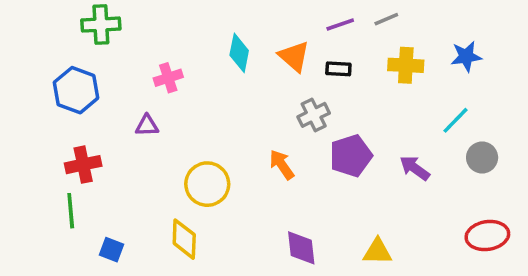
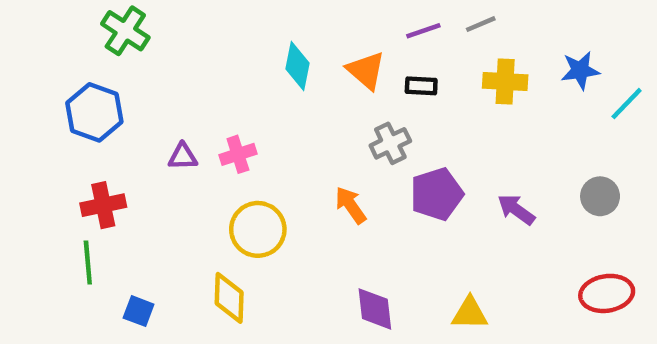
green cross: (101, 25) -> (125, 31), turned 36
pink cross: (168, 78) -> (238, 154), moved
cyan line: (455, 120) -> (627, 104), moved

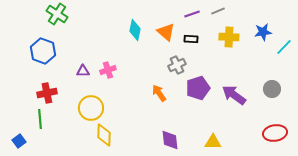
purple arrow: (516, 210) -> (234, 95), size x1.4
yellow circle: (258, 229) -> (91, 108), moved
blue square: (139, 311) -> (19, 141), moved, turned 32

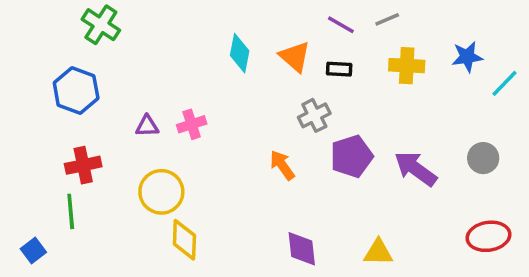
purple line: (192, 14) -> (341, 25), turned 49

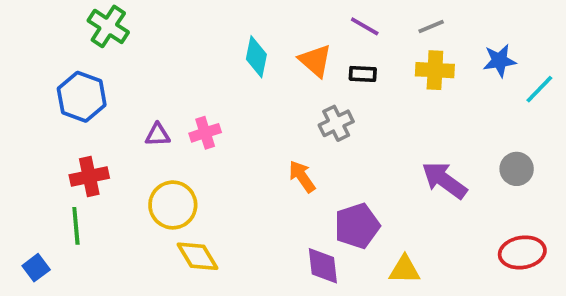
gray line: (387, 19) -> (431, 26), moved
purple pentagon: (352, 156) -> (357, 226), moved
yellow diamond: (184, 240) -> (198, 256), turned -33

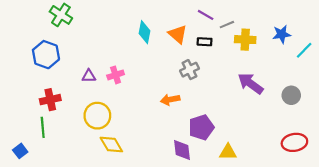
gray line: (431, 26) -> (227, 25), moved
orange arrow: (302, 176) -> (170, 100), turned -66
purple arrow: (444, 180) -> (251, 84), moved

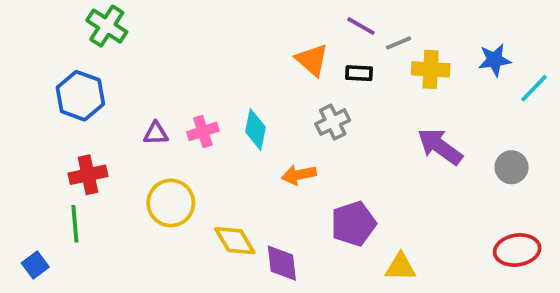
cyan diamond: (144, 32) -> (256, 130), moved
yellow diamond: (111, 145) -> (235, 241), moved
purple diamond: (182, 150) -> (282, 263), moved

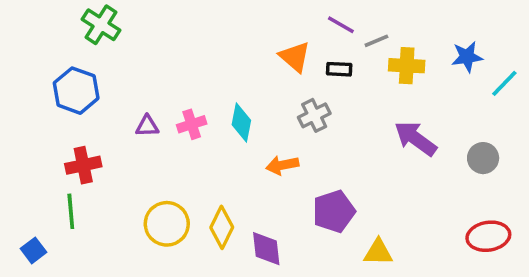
yellow circle: (171, 203) -> (167, 224), moved
yellow diamond: (235, 241) -> (222, 227), turned 57

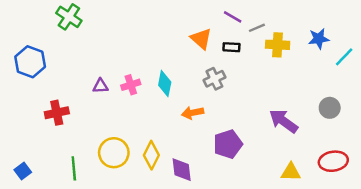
blue hexagon: (76, 91) -> (30, 62), moved
purple arrow: (416, 138) -> (284, 121), moved
green line: (71, 211) -> (74, 168), moved
yellow triangle: (378, 252) -> (291, 172), moved

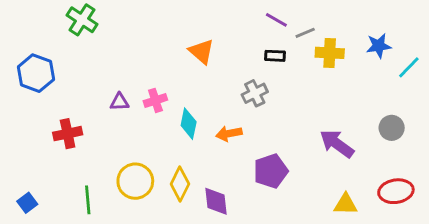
orange triangle: (201, 39) -> (202, 52), moved
cyan diamond: (165, 84) -> (189, 124), moved

